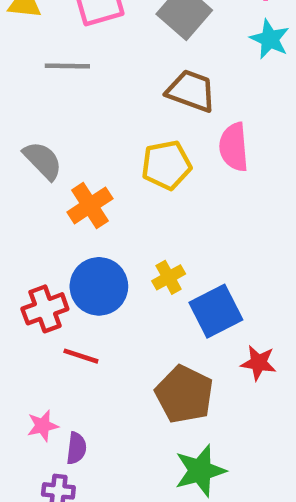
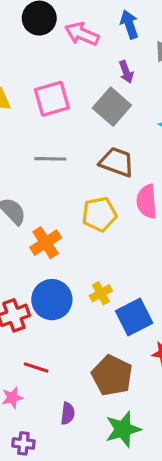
gray line: (67, 66) -> (50, 159), moved
red line: (81, 356) -> (36, 368), moved
purple semicircle: (76, 448) -> (68, 413), moved

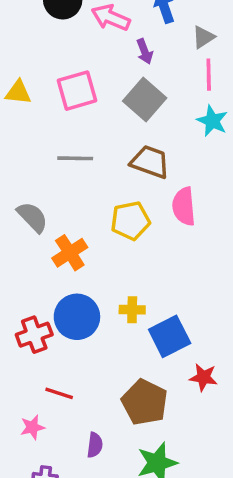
purple arrow: (126, 72) -> (145, 51), moved
yellow cross: (101, 293) -> (132, 310), turned 30

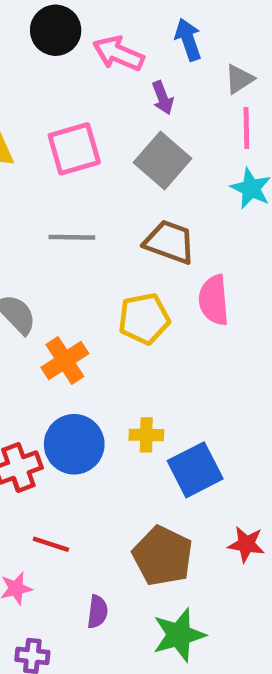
red star: (203, 377) -> (246, 544), moved

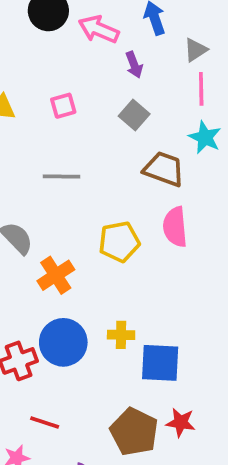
pink square: (74, 149) -> (63, 106), size x0.6
gray square: (163, 160) -> (134, 115), size x0.7
brown trapezoid: (170, 242) -> (164, 169), moved
blue square: (195, 470) -> (160, 363), turned 30
red star: (246, 544) -> (181, 422), moved

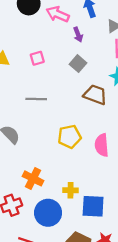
pink semicircle: (175, 227) -> (102, 145), moved
orange cross: (56, 275) -> (33, 178), moved, turned -30
blue circle: (63, 342) -> (48, 213), moved

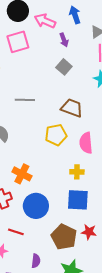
pink square: (37, 58) -> (18, 42), moved, size x1.6
brown trapezoid: (95, 95) -> (72, 108), moved
yellow cross: (71, 190) -> (77, 172), moved

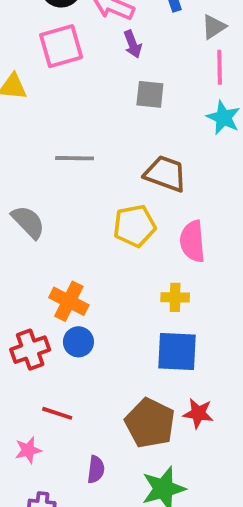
purple arrow: (64, 40) -> (133, 44), moved
gray square: (64, 67) -> (150, 94), turned -35
blue circle: (36, 206) -> (78, 342), moved, size x0.6

